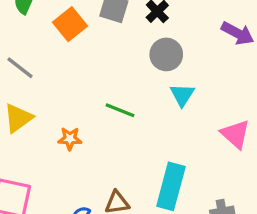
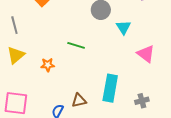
gray line: (20, 68) -> (14, 25), turned 42
cyan triangle: (182, 95) -> (123, 27), moved

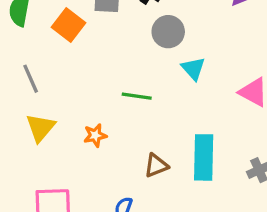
cyan triangle: (123, 27) -> (193, 68), moved
brown triangle: (79, 100) -> (156, 166), moved

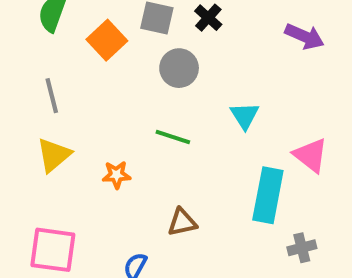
gray circle: (168, 32) -> (179, 68), moved
cyan rectangle: (204, 157) -> (268, 195), moved

